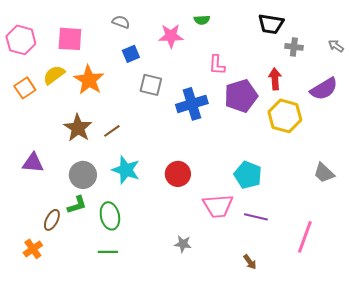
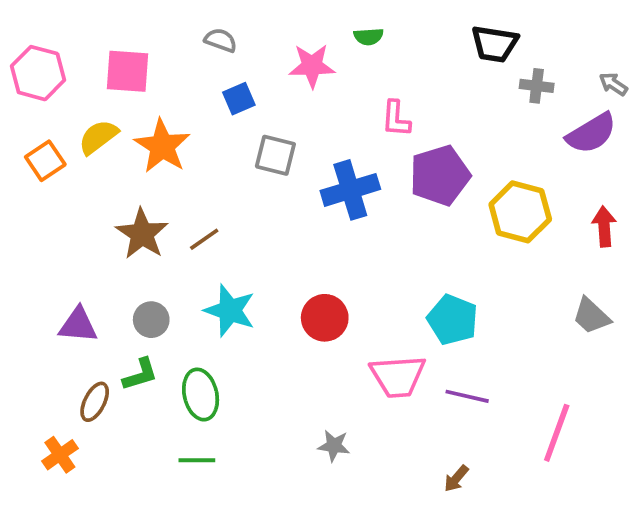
red arrow: (275, 79) -> (604, 226), moved
purple semicircle: (324, 89) -> (591, 133), moved
purple triangle: (33, 163) -> (78, 325), moved
gray circle: (83, 175) -> (151, 320), size x0.7
brown arrow: (250, 262) -> (456, 479), turned 77

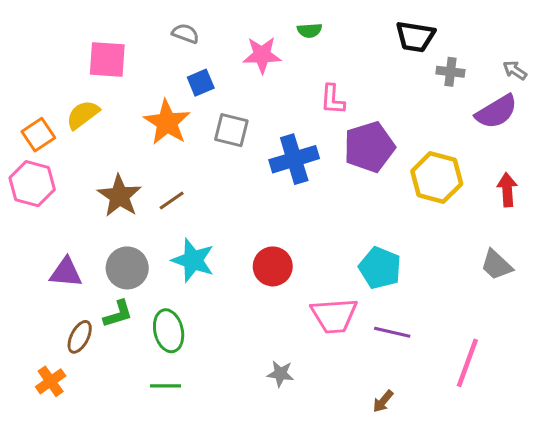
pink hexagon: (38, 73) -> (32, 184), moved
orange star: (162, 146) -> (167, 122), moved
gray circle: (151, 320) -> (127, 268), size x1.4

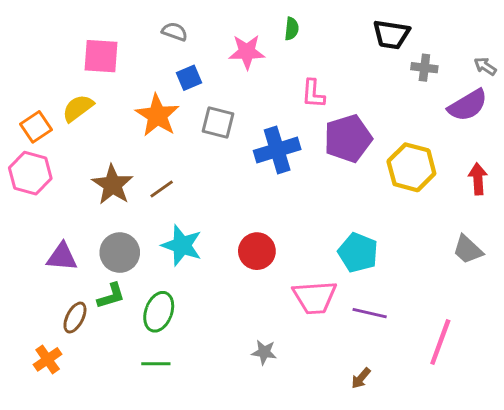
green semicircle: (309, 30) -> (292, 29), turned -80
green ellipse: (169, 331) -> (159, 312), turned 33

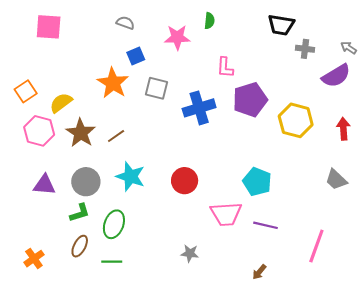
pink square: (101, 56) -> (49, 27), moved
yellow semicircle: (78, 108) -> (61, 103), moved
pink hexagon: (30, 173) -> (39, 131), moved
brown ellipse: (75, 318) -> (80, 246), moved

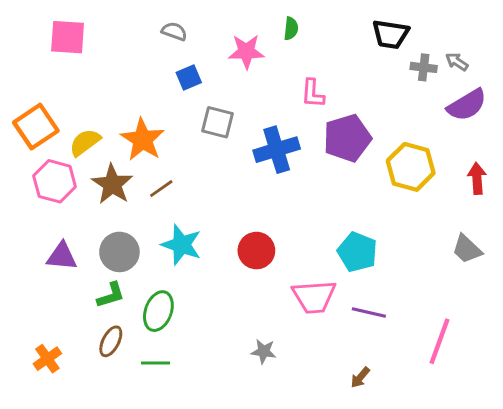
gray arrow: (349, 48) -> (457, 62), moved
orange star: (113, 83) -> (143, 140), moved
orange square: (26, 91) -> (36, 127), size x1.4

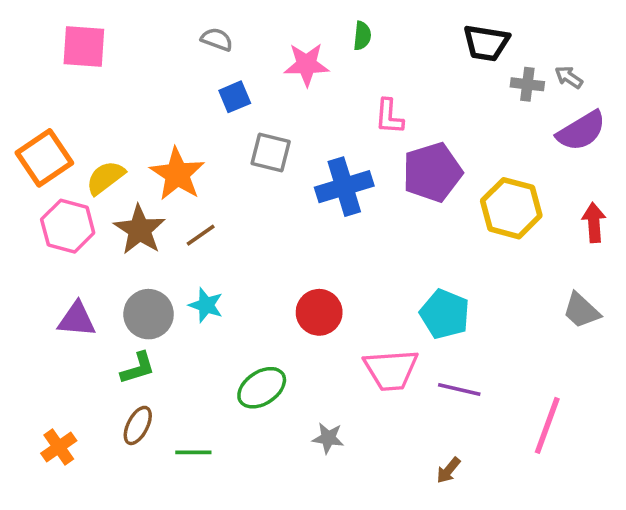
cyan star: (181, 245) -> (206, 305), moved, size x0.7
green ellipse: (158, 311) -> (262, 388), moved, turned 36

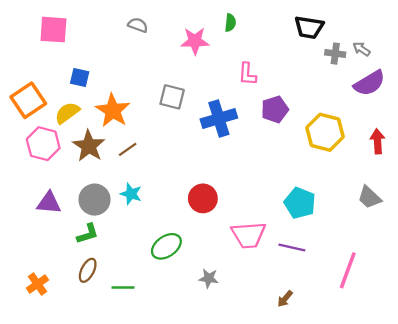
blue square: (235, 97) -> (80, 77), moved, turned 36
purple pentagon: (432, 172) -> (275, 109), size x0.7
cyan pentagon: (445, 314) -> (300, 203), moved

